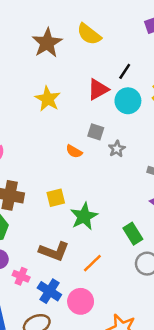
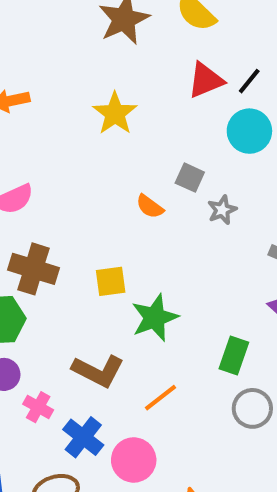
red triangle: (98, 89) -> (206, 80), moved
green rectangle: (133, 234) -> (234, 355), turned 45

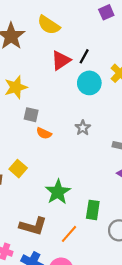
yellow star: (115, 113) -> (16, 87), turned 30
gray square: (190, 178) -> (31, 115), moved
yellow square: (111, 281) -> (18, 169), moved, turned -30
green rectangle: (234, 355) -> (93, 210), moved

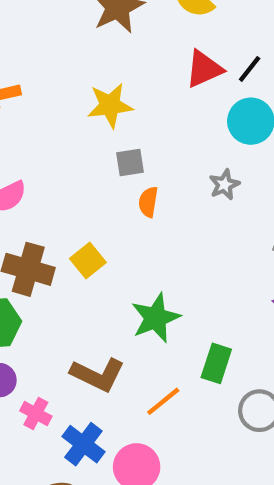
gray square: (31, 115) -> (130, 162), turned -32
gray star: (83, 128) -> (224, 185), moved
orange semicircle: (44, 133) -> (148, 202), turned 64

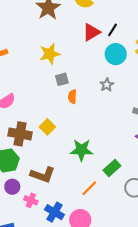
green star: (156, 318) -> (82, 150), turned 30
green rectangle: (216, 363) -> (112, 168), turned 36
brown L-shape: (98, 375) -> (43, 175), moved

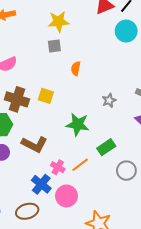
gray square: (62, 79) -> (54, 46), moved
gray star: (107, 85) -> (109, 100), moved
yellow square: (47, 127) -> (46, 96), turned -35
pink cross: (31, 200) -> (58, 167), moved

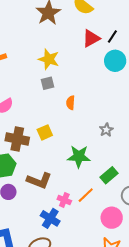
yellow star: (59, 22) -> (49, 59), turned 30
yellow square: (46, 96) -> (45, 132), turned -35
pink circle: (66, 196) -> (112, 218), moved

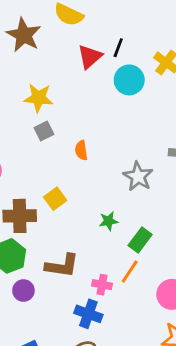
gray star: (106, 130) -> (138, 176), size x1.5
green star: (79, 156) -> (109, 221), size x0.6
green rectangle: (109, 175) -> (140, 240), moved

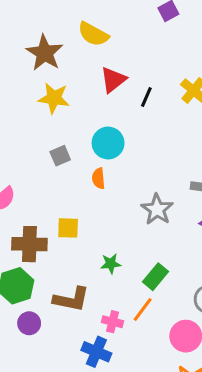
black line: (118, 48) -> (146, 97), moved
cyan circle: (129, 80) -> (108, 143), moved
yellow star: (38, 98) -> (54, 98), moved
yellow square: (55, 199) -> (68, 228), turned 35
green star: (109, 221) -> (111, 264), moved

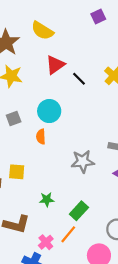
black line: (146, 97) -> (79, 79), turned -72
gray star: (157, 209) -> (83, 161), turned 30
pink cross: (113, 322) -> (46, 242), turned 32

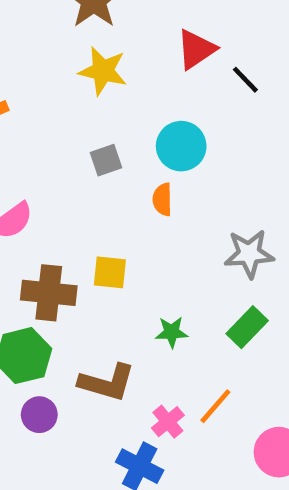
green rectangle: (79, 211) -> (247, 327), moved

